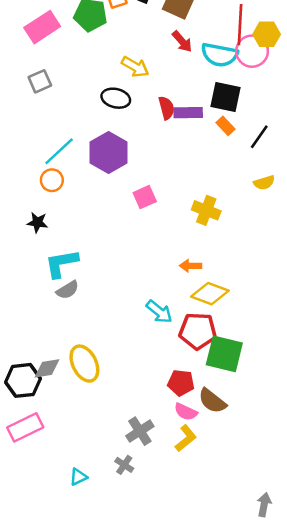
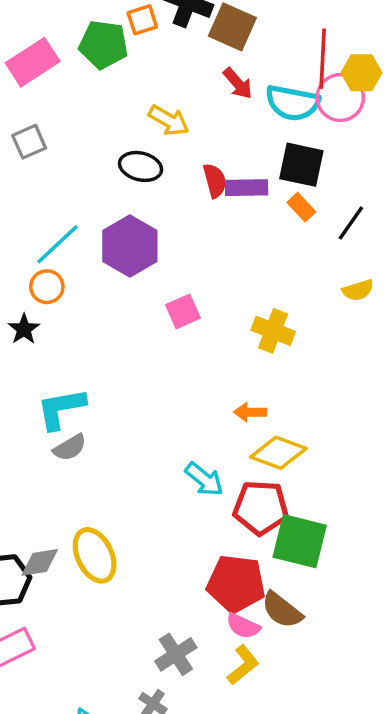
black star: (37, 222) -> (24, 329), moved, turned 30
red pentagon: (181, 383) -> (236, 584), size x1.5

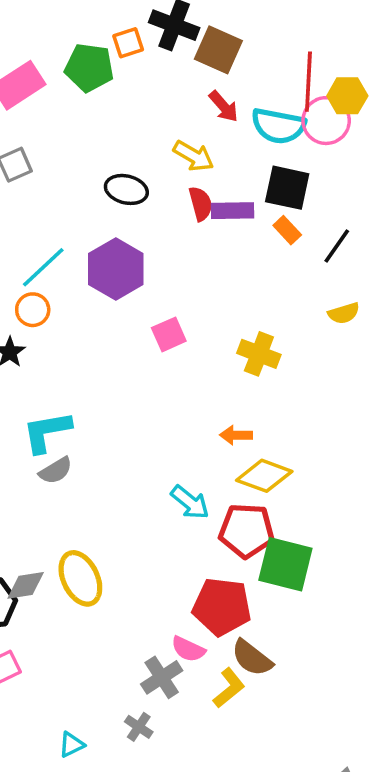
yellow arrow: (169, 121) -> (194, 156), moved
brown semicircle: (282, 610) -> (252, 658), moved
pink semicircle: (243, 626) -> (188, 649), moved

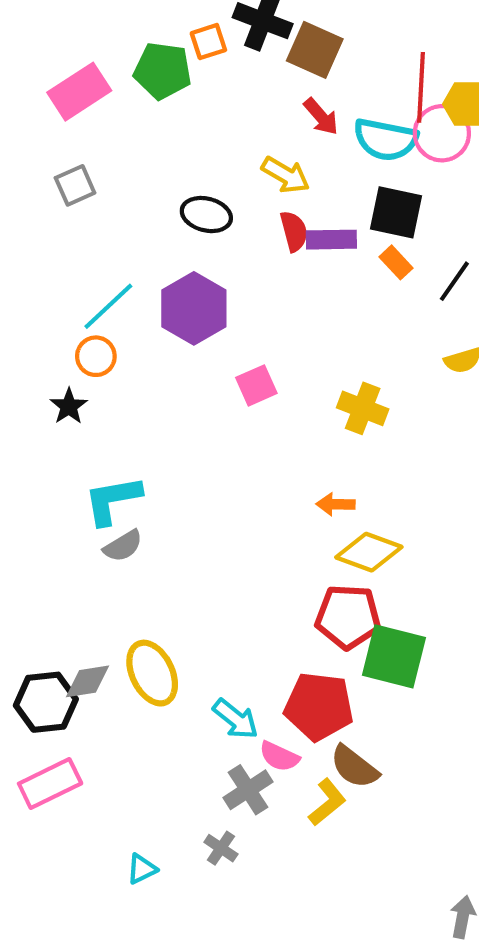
cyan arrow: (190, 502) -> (236, 719), moved

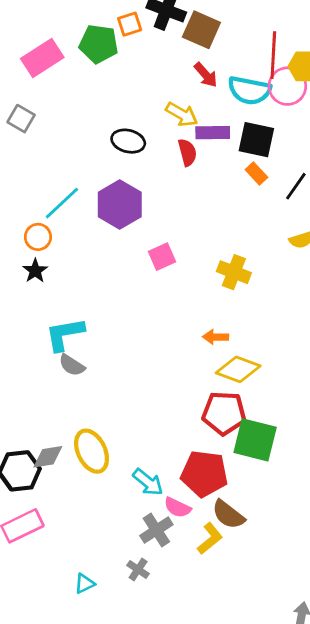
gray square: (75, 185) -> (21, 119), moved, turned -36
purple rectangle: (331, 240) -> (213, 133), moved
orange circle: (96, 356) -> (38, 237), moved
gray semicircle: (123, 546) -> (72, 365), turned 64

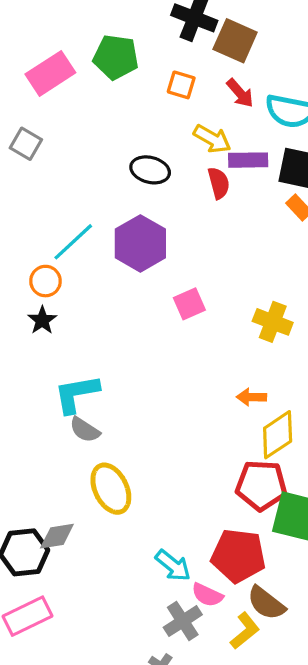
orange square: (130, 24) -> (181, 85), moved, turned 35
yellow diamond: (238, 369) -> (278, 435), turned -54
yellow ellipse: (92, 451) -> (111, 489), moved

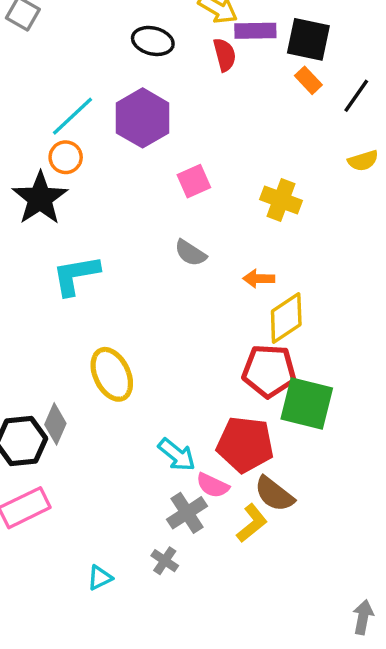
orange circle: (45, 281) -> (66, 157), moved
black star: (42, 320) -> (40, 198), size x1.8
gray semicircle: (85, 430) -> (190, 253), moved
gray diamond: (57, 536) -> (55, 424), turned -57

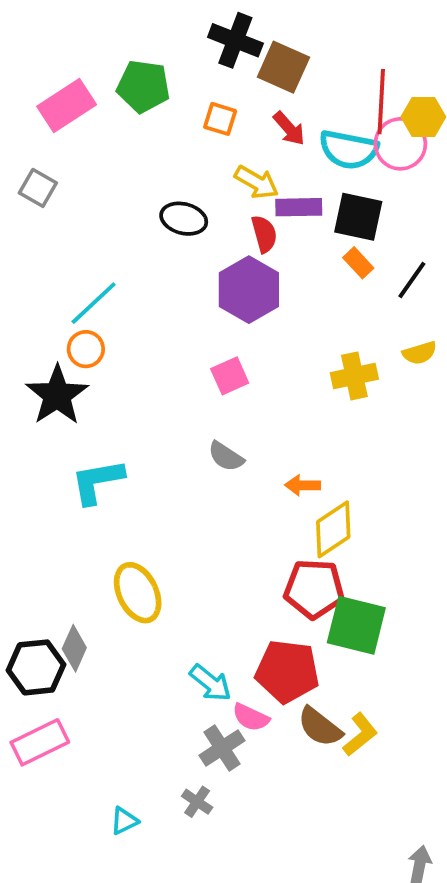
purple hexagon: (143, 118) -> (249, 290), moved
yellow cross: (281, 200) -> (354, 376), moved, turned -33
yellow L-shape: (252, 523) -> (360, 735), moved

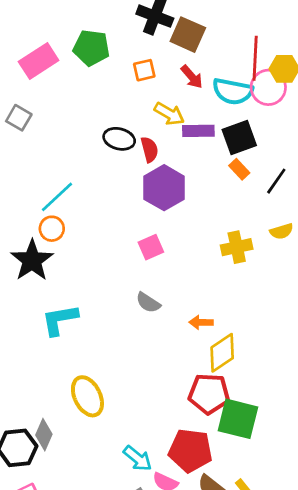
orange square: (220, 119) -> (144, 70), turned -30
black square: (358, 217) -> (239, 138), turned -32
red semicircle: (264, 234) -> (150, 149), moved

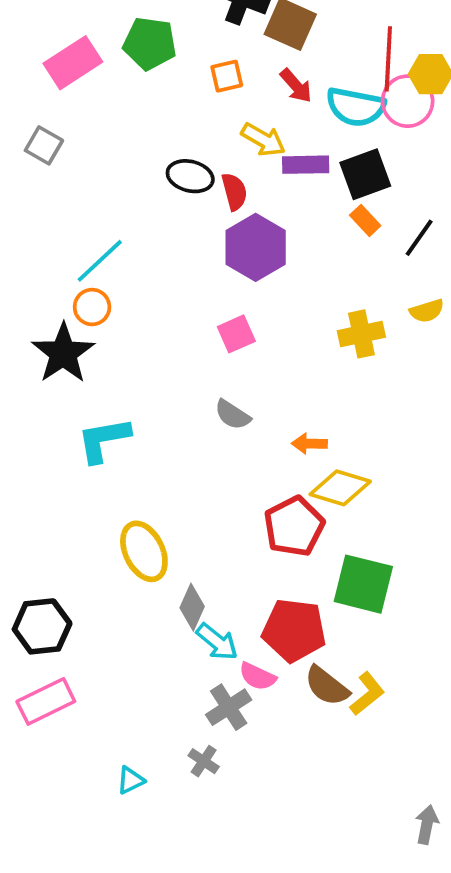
yellow diamond: (222, 353) -> (340, 488), turned 51
red pentagon: (209, 394) -> (294, 526), moved, turned -30
gray diamond: (44, 435) -> (192, 607), moved

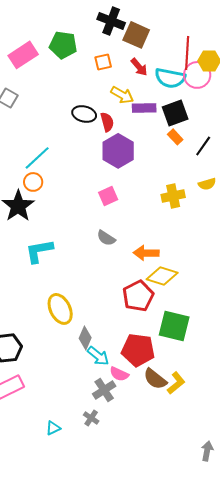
orange arrow: (309, 444) -> (146, 253), size x1.4

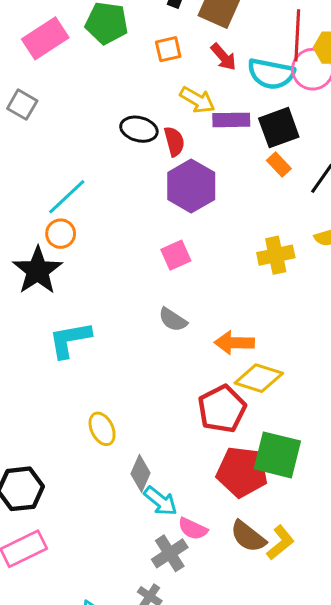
yellow ellipse: (60, 309) -> (102, 429), size x0.7
red pentagon: (138, 350) -> (242, 472), moved

